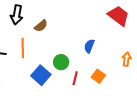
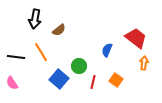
red trapezoid: (118, 16) -> (136, 38), moved
orange line: (23, 48) -> (41, 52), turned -30

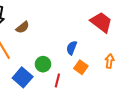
red trapezoid: (136, 38) -> (101, 22), moved
orange square: (116, 80) -> (81, 67), moved

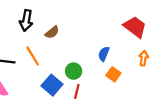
orange arrow: (110, 61) -> (144, 58), moved
red line: (57, 81) -> (77, 92), moved

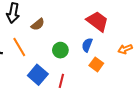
red trapezoid: (135, 27) -> (97, 21), moved
orange arrow: (144, 58) -> (125, 49), turned -120
green circle: (74, 71) -> (60, 50), moved

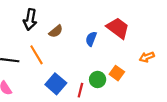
blue semicircle: (87, 45) -> (91, 39), moved
green circle: (60, 50) -> (98, 79), moved

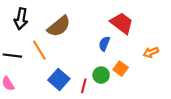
black arrow: (30, 20) -> (21, 19), moved
brown semicircle: (56, 31) -> (59, 26), size x1.6
blue semicircle: (91, 39) -> (104, 44), moved

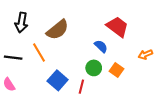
blue semicircle: (104, 44) -> (101, 46), turned 112
green circle: (101, 75) -> (94, 68), moved

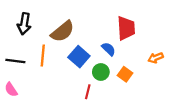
red trapezoid: (117, 27) -> (126, 28), turned 50
orange line: (39, 52) -> (43, 56), turned 36
blue square: (58, 80) -> (79, 57), moved

